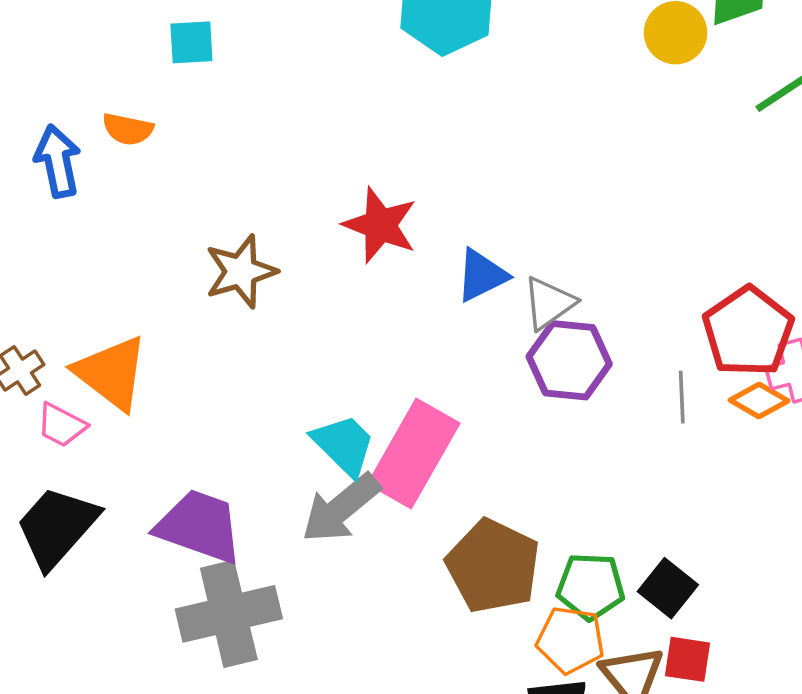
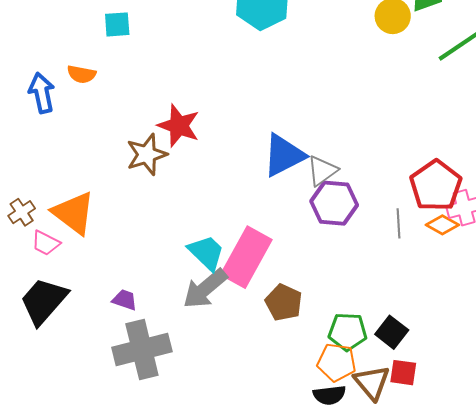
red star: (380, 225) -> (179, 126), moved
blue triangle: (482, 275) -> (284, 155), size x1.4
purple trapezoid: (199, 526) -> (125, 300), size x0.5
brown pentagon: (493, 566) -> (284, 302), moved, size x0.7

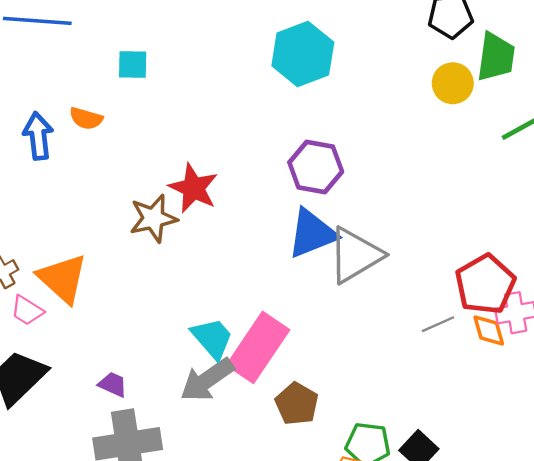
gray triangle: (322, 171) -> (355, 255), size x1.6
purple hexagon: (334, 203) -> (316, 167), moved
gray line: (398, 223) -> (438, 324), turned 64
orange diamond: (442, 225) -> (489, 330), turned 40

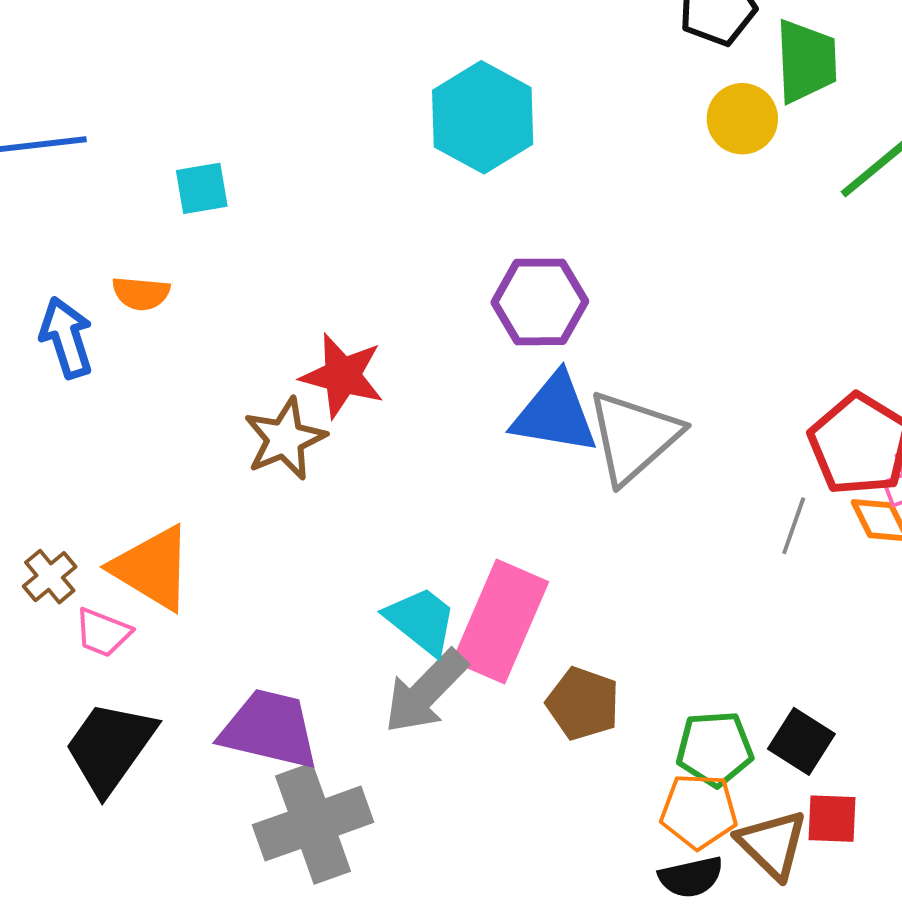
blue triangle: (312, 233) -> (555, 414), turned 42
gray line: (438, 324) -> (794, 526), turned -36
purple trapezoid: (113, 384) -> (269, 729), size x2.0

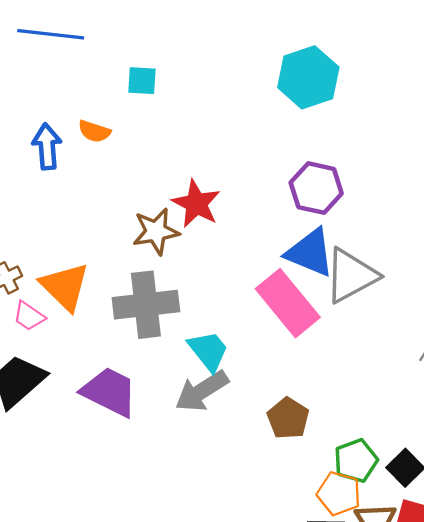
pink rectangle: (500, 621) -> (288, 303), moved, turned -76
green pentagon: (715, 749) -> (356, 461), turned -30
gray cross: (313, 824) -> (146, 305), moved

